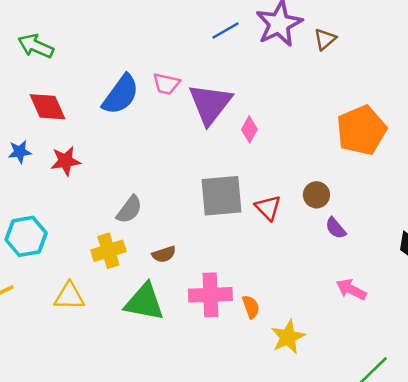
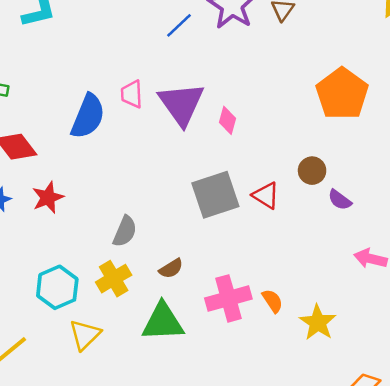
pink trapezoid: (166, 84) -> (132, 94), turned 88
cyan hexagon: (26, 236) -> (57, 287), moved
yellow triangle: (69, 296) -> (85, 335), turned -32

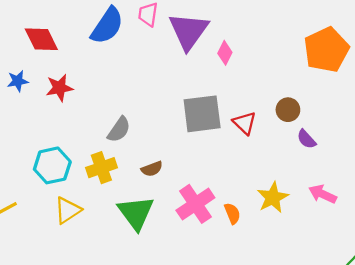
pink cross: (228, 298) -> (195, 204), turned -30
green triangle: (163, 322) -> (136, 213), turned 45
yellow star: (318, 323) -> (273, 198), moved

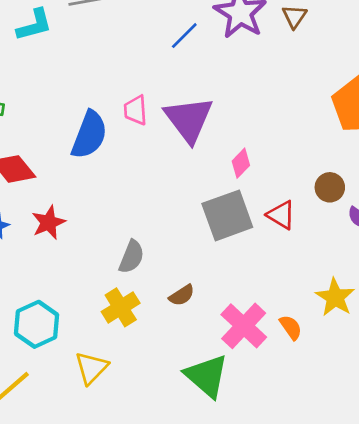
pink diamond: (225, 53) -> (241, 163), moved, turned 30
cyan hexagon: (52, 165) -> (37, 324), moved
green triangle: (136, 213) -> (207, 376), moved

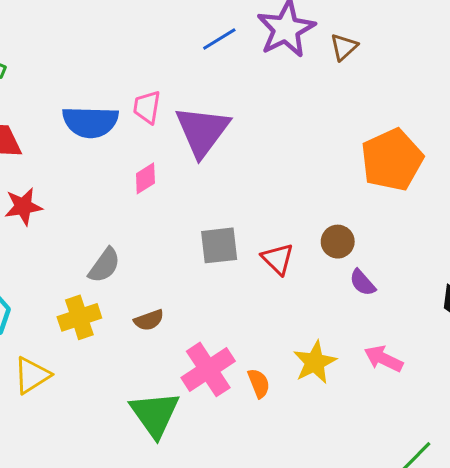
blue semicircle: (89, 135) -> (90, 122), turned 57
pink diamond: (241, 163) -> (145, 178), moved
gray square: (227, 215) -> (219, 245), size x0.7

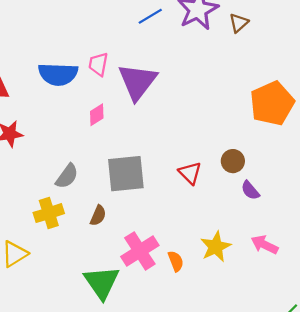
gray square: (219, 245) -> (126, 174), moved, size x1.4
brown semicircle: (149, 320) -> (98, 215), turned -48

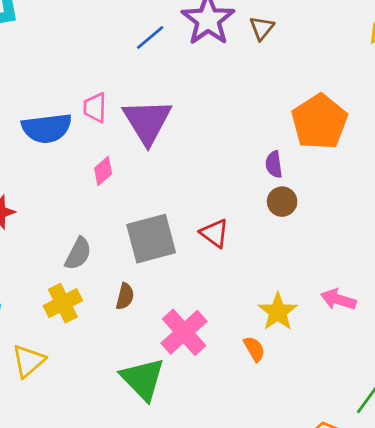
red triangle: (190, 173) -> (215, 233), moved
purple semicircle: (250, 190) -> (274, 164), moved, turned 42
orange semicircle: (176, 261) -> (254, 349), moved

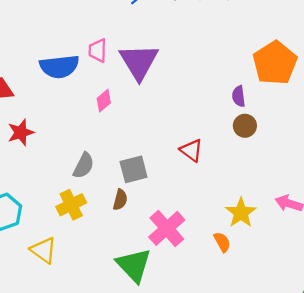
gray square: (151, 239) -> (134, 169), moved, size x0.7
yellow triangle: (28, 361) -> (44, 250), turned -44

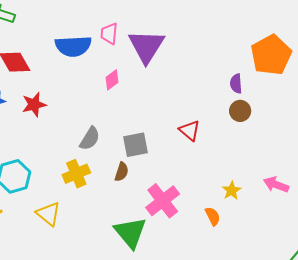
yellow star: (241, 213) -> (232, 191), size x0.7

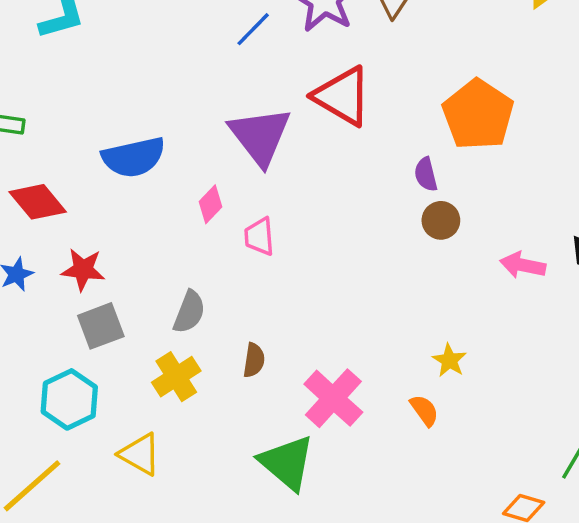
pink trapezoid: (109, 34) -> (259, 236), moved
red star: (34, 105) -> (83, 270), turned 30
red triangle: (190, 130) -> (342, 96), moved, size x1.6
gray square: (136, 145) -> (101, 326), moved
pink arrow: (276, 185) -> (523, 265), moved

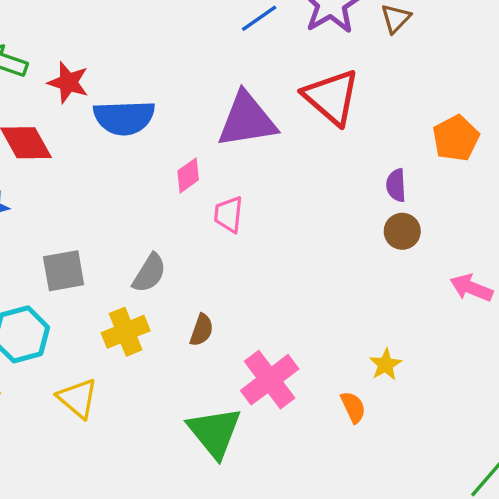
orange pentagon: (478, 115) -> (456, 138), size x0.7
purple triangle: (260, 136) -> (247, 120), turned 48
red star: (83, 270) -> (68, 82), moved

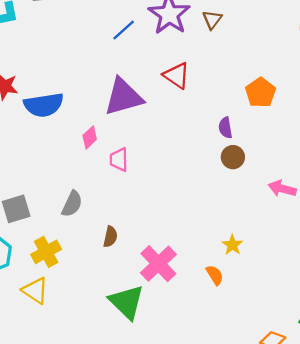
red triangle: (331, 97) -> (177, 75), size x0.7
yellow cross: (126, 332) -> (46, 252), moved

